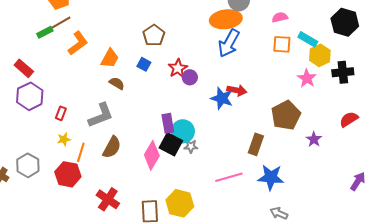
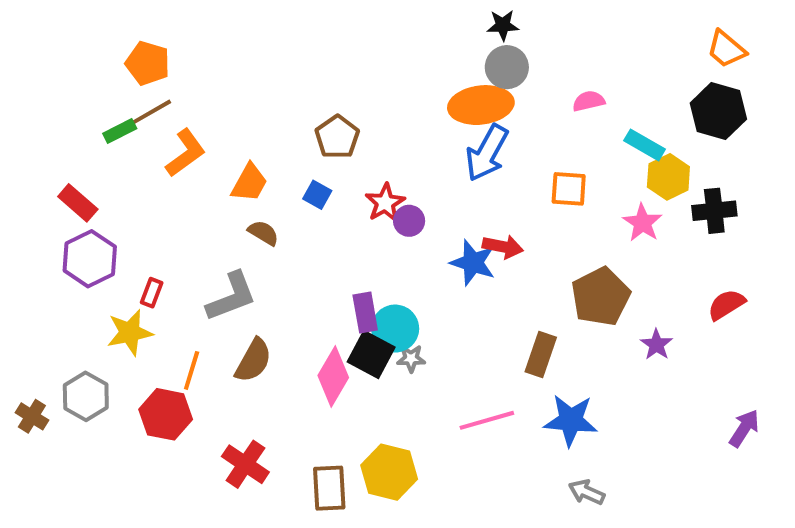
orange square: (282, 44) -> (569, 189), moved
yellow star: (64, 139) -> (130, 333), moved, size x1.6

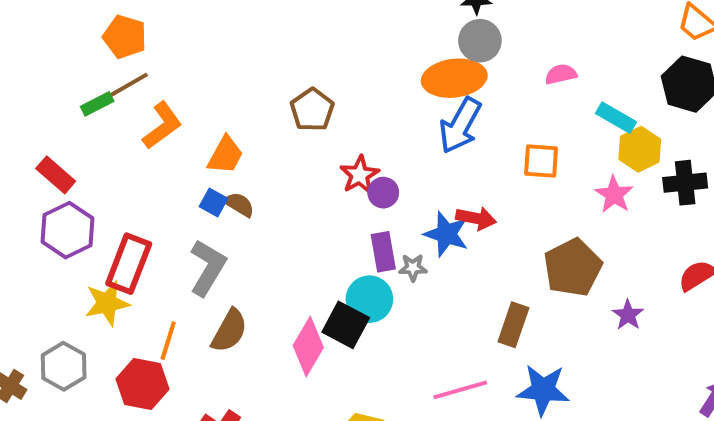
blue square: (317, 195) -> (214, 202), moved
red rectangle: (152, 293) -> (129, 264), size x2.0
gray L-shape: (231, 297) -> (208, 268), turned -38
purple rectangle: (365, 313) -> (383, 252), moved
gray star: (411, 358) -> (413, 268), moved

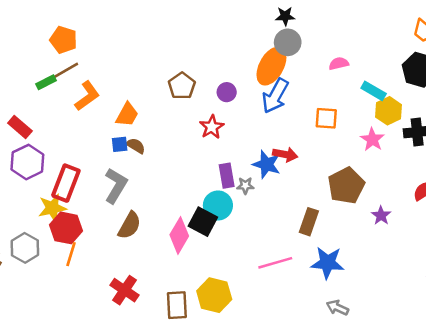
orange ellipse: (454, 78) -> (271, 66), turned -54
purple circle: (383, 193) -> (227, 92), moved
blue square: (214, 202) -> (120, 144), turned -35
orange line: (168, 341) -> (71, 254), moved
red hexagon: (143, 384) -> (66, 228), moved

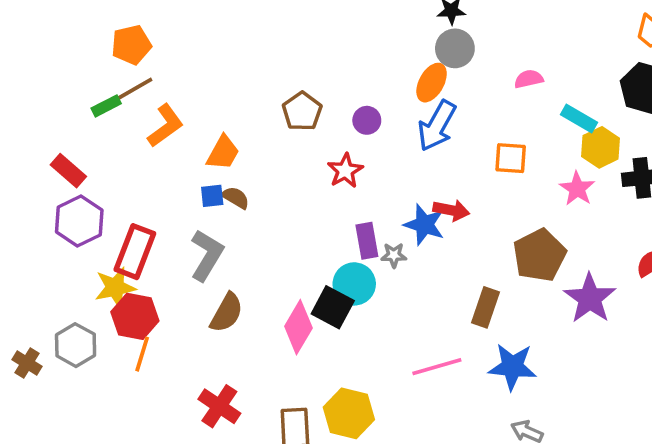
orange pentagon: (63, 40) -> (131, 45), turned -30
orange ellipse: (271, 66) -> (432, 83), size x0.7
purple star: (381, 215) -> (590, 298), size x1.8

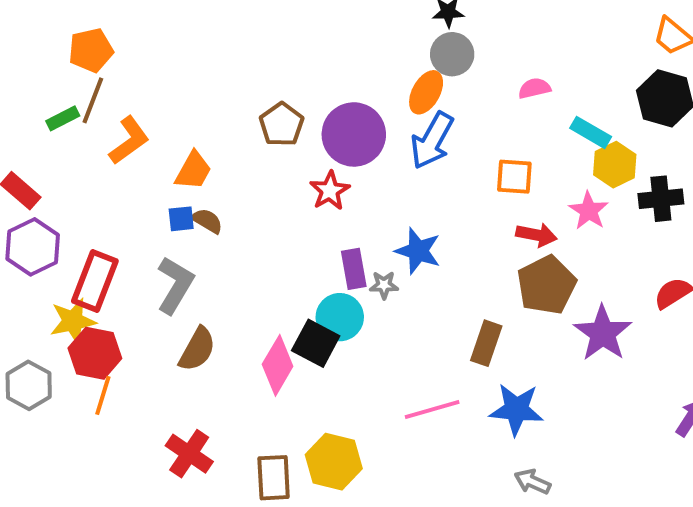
brown line: (133, 90) -> (93, 100), turned -39
purple circle: (367, 120) -> (354, 134), size x2.0
red arrow: (451, 210) -> (536, 235), moved

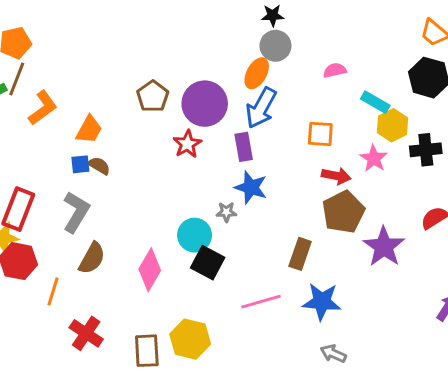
purple rectangle: (354, 269) -> (244, 147), moved
black square: (316, 343) -> (208, 263), moved
orange line: (103, 395) -> (53, 291), moved

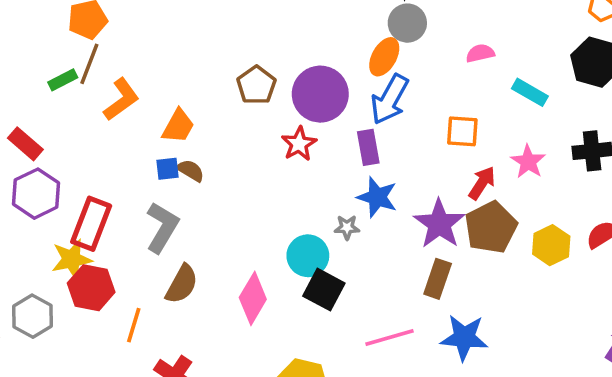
yellow hexagon: (393, 125) -> (551, 245), moved
red arrow: (336, 176) -> (482, 183), turned -68
purple star: (384, 247) -> (439, 224), moved

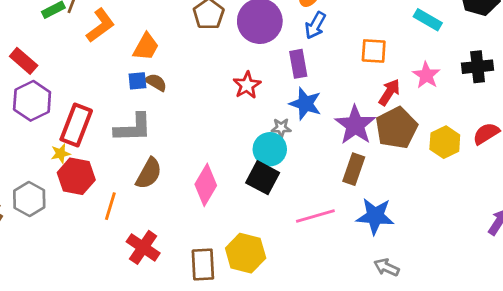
blue arrow: (390, 99) -> (315, 25), size x0.7
red star: (299, 144) -> (247, 85), moved
gray L-shape: (162, 227) -> (133, 128), turned 57
cyan circle: (308, 256) -> (270, 149), moved
yellow star: (72, 259) -> (61, 153), size x0.6

